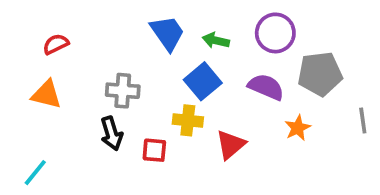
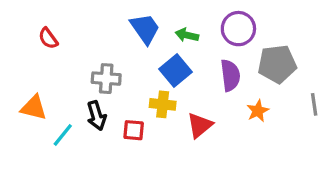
red semicircle: (56, 44) -> (48, 38), turned -100
purple semicircle: (266, 87) -> (230, 75), turned 60
orange triangle: (46, 94) -> (34, 108), moved
cyan line: (35, 173) -> (63, 135), moved

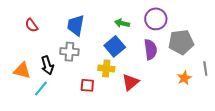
blue trapezoid: (145, 29) -> (76, 25), moved, turned -135
orange star: (258, 111) -> (184, 78), moved
black arrow: (97, 116) -> (47, 65), moved

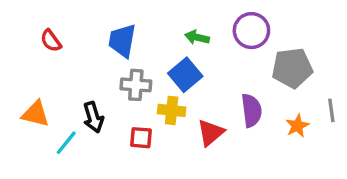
purple semicircle: (151, 50) -> (251, 110), moved
gray cross: (69, 52) -> (136, 85), moved
black arrow: (47, 65) -> (93, 117), moved

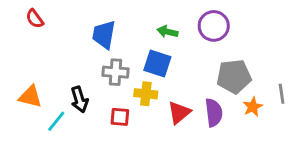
red semicircle: (51, 41) -> (35, 19), moved
gray pentagon: (292, 68) -> (234, 76), moved
blue square: (185, 75) -> (157, 63), turned -32
purple semicircle: (251, 110) -> (214, 113), moved

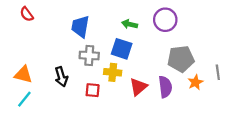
cyan line: (56, 121) -> (24, 99), moved

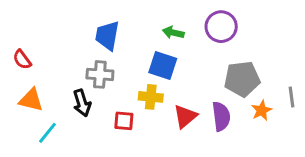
red semicircle: (27, 14) -> (22, 60), moved
gray cross: (89, 56) -> (100, 74), moved
cyan line: (24, 99) -> (47, 133), moved

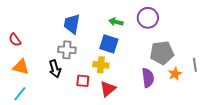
red triangle: (185, 116) -> (108, 89), moved
cyan line: (47, 133) -> (20, 94), moved

